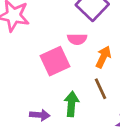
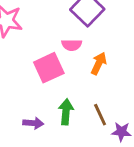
brown line: (101, 89) -> (100, 115), moved

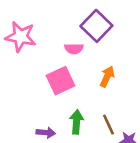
pink semicircle: (72, 45) -> (74, 49), moved

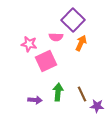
pink star: (21, 37) -> (29, 44), moved, size x0.7
orange arrow: (107, 77) -> (81, 43), moved

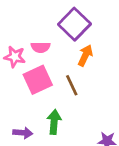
pink semicircle: (56, 37) -> (40, 47), moved
brown line: (82, 94) -> (72, 85), moved

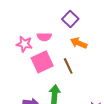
purple square: (74, 24) -> (70, 19), size x0.7
orange arrow: (85, 55) -> (79, 43), turned -91

